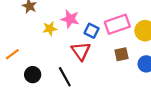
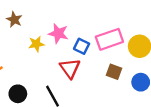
brown square: (122, 54) -> (114, 72), turned 32

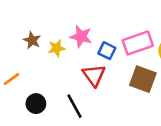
brown star: (14, 20) -> (32, 40), moved
brown square: (114, 72) -> (143, 79), size x1.5

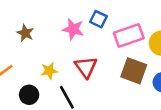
yellow star: (57, 48) -> (49, 71), moved
blue square: (107, 51) -> (98, 19), moved

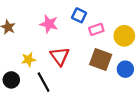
blue square: (98, 19) -> (79, 15), moved
pink rectangle: (129, 36) -> (96, 29), size x0.6

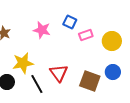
red triangle: (60, 56) -> (59, 73), moved
yellow star: (29, 59) -> (23, 63), size x1.5
brown square: (101, 59) -> (90, 81), moved

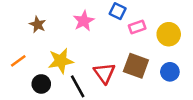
pink star: (42, 30) -> (84, 21), turned 30
brown square: (90, 81) -> (136, 66), moved

